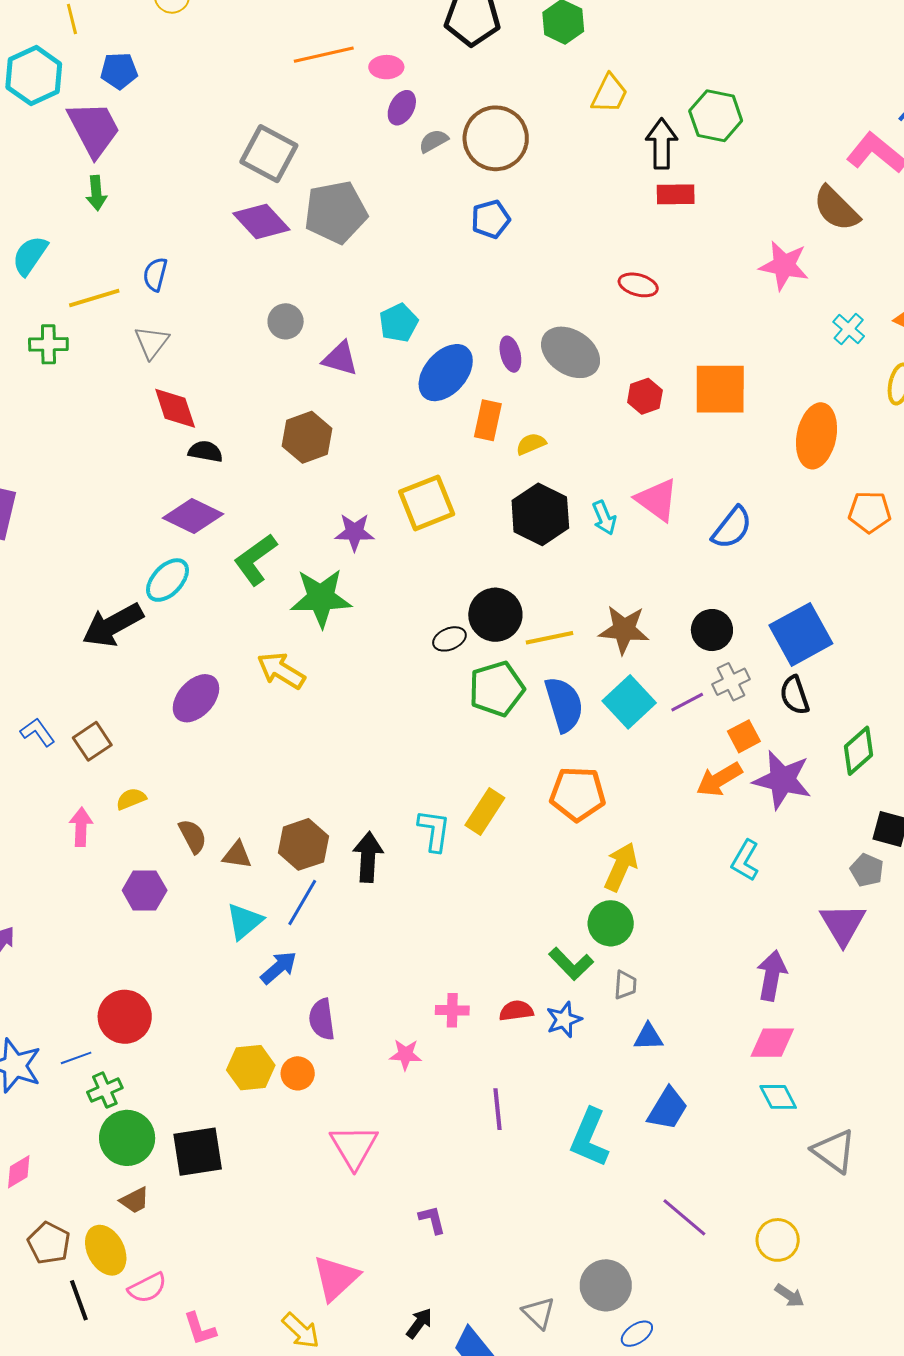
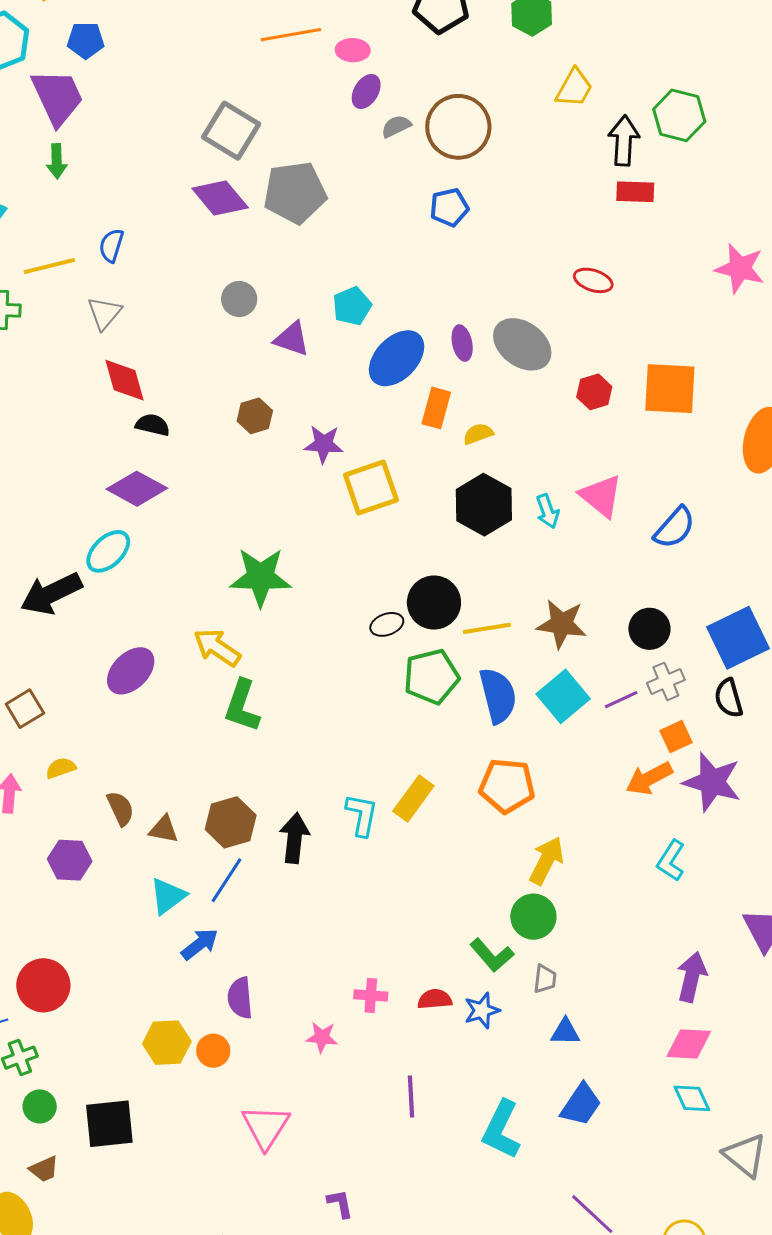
brown hexagon: (307, 437) -> (255, 416), size x0.7
purple star: (354, 532) -> (324, 444), moved
green L-shape: (255, 559) -> (242, 706), moved, turned -38
green circle: (127, 1138) -> (40, 1106), size x0.6

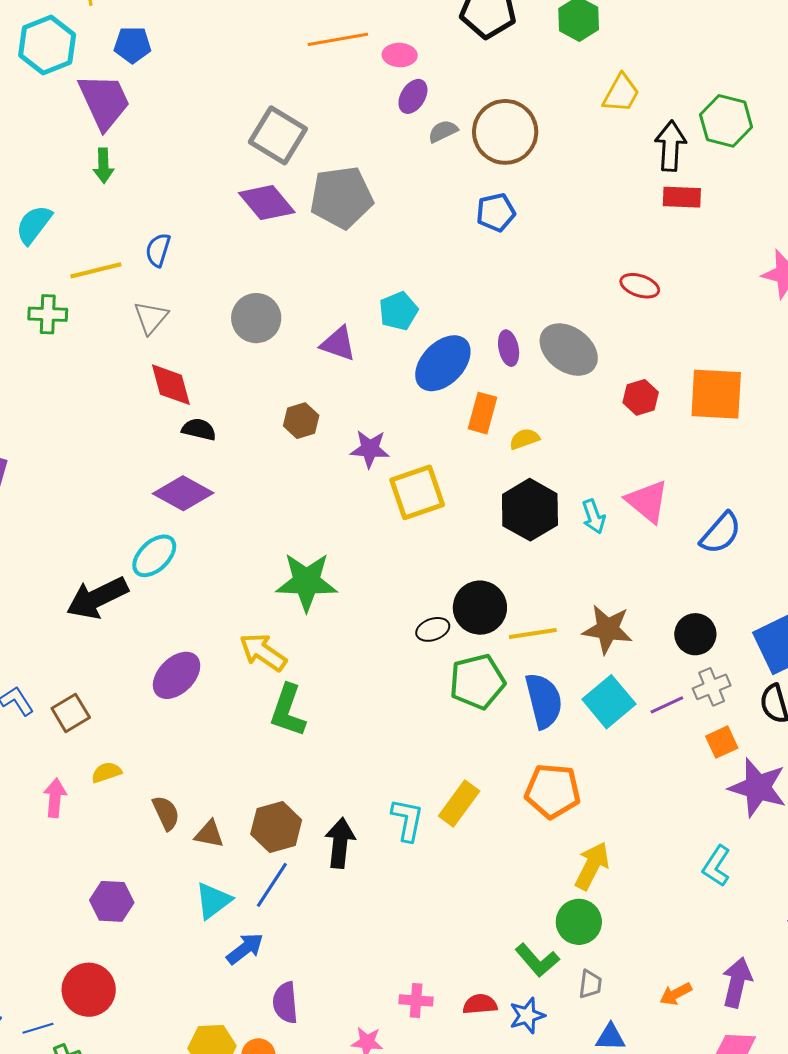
gray circle: (239, 299) -> (256, 318), moved, size x1.4
orange arrow: (649, 778) -> (676, 994), moved, size x0.7
purple hexagon: (70, 860) -> (112, 901), moved

